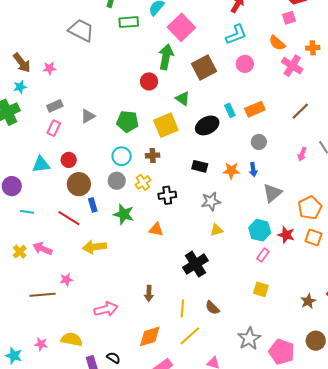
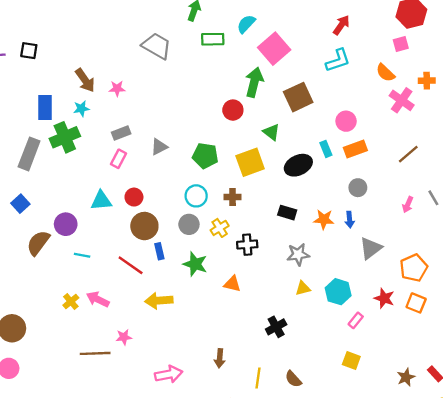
pink circle: (245, 64) -> (346, 121), moved
cyan hexagon: (260, 230) -> (338, 292), moved
black cross: (195, 264) -> (276, 327), size x0.7

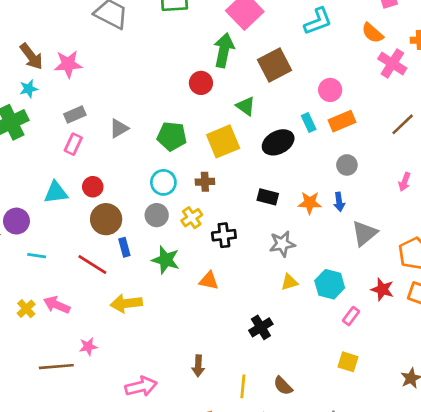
pink star: (117, 88) -> (68, 64), size x1.5

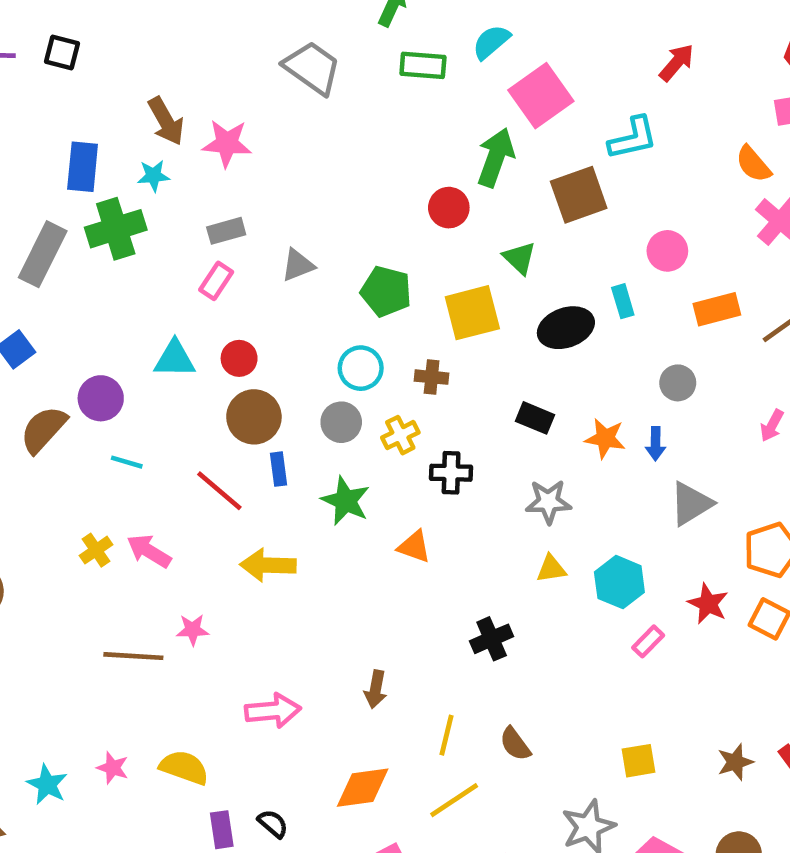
cyan L-shape: (318, 21) -> (633, 138), moved
orange rectangle: (342, 121) -> (717, 309), moved
yellow square: (348, 362) -> (639, 761), moved, turned -35

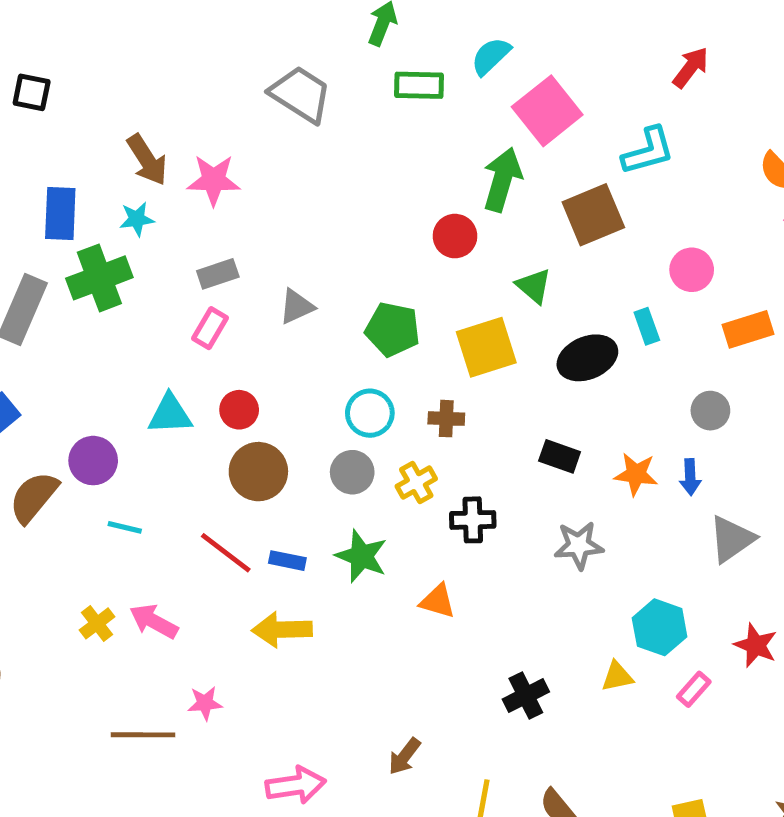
blue rectangle: (278, 469) -> (287, 561), moved, turned -68
yellow triangle: (551, 569) -> (617, 676), moved
brown arrow: (376, 689) -> (404, 756), turned 30

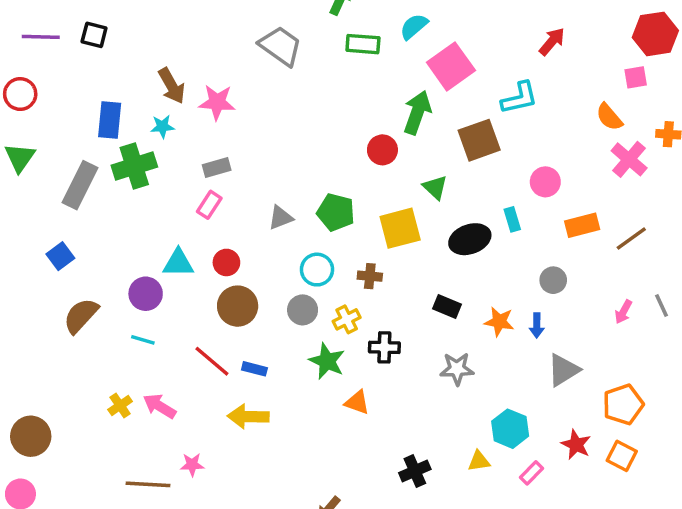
gray triangle: (297, 306) -> (281, 218), moved
purple circle: (93, 461) -> (146, 294), moved
green star: (361, 556) -> (327, 361), moved

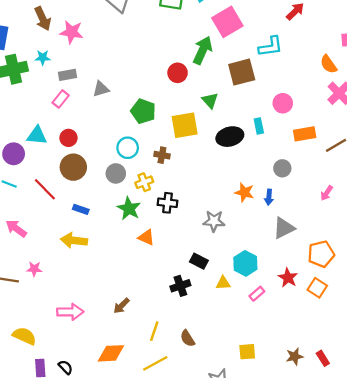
cyan star: (162, 127) -> (43, 57), moved
gray triangle: (281, 218) -> (101, 89), moved
black rectangle: (447, 306) -> (199, 261), moved
red line: (212, 361) -> (45, 189), moved

